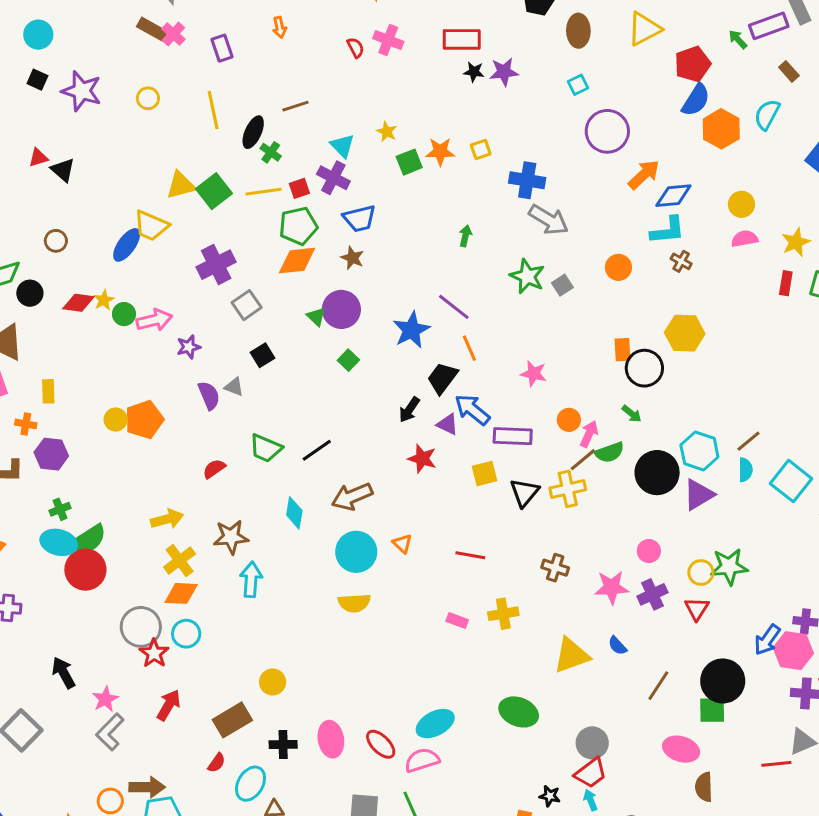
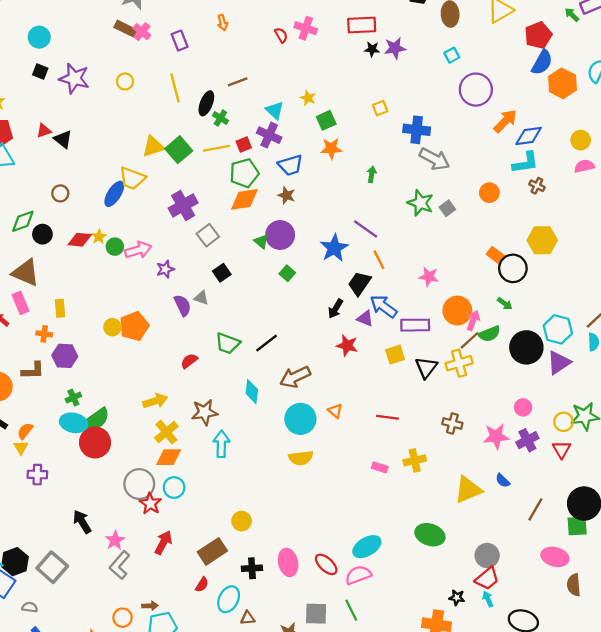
orange star: (440, 152) -> (331, 148), moved
orange rectangle: (622, 350) -> (496, 255), turned -48
orange circle: (569, 420) -> (457, 311), size x1.6
brown arrow: (147, 787) -> (150, 606), size x0.6

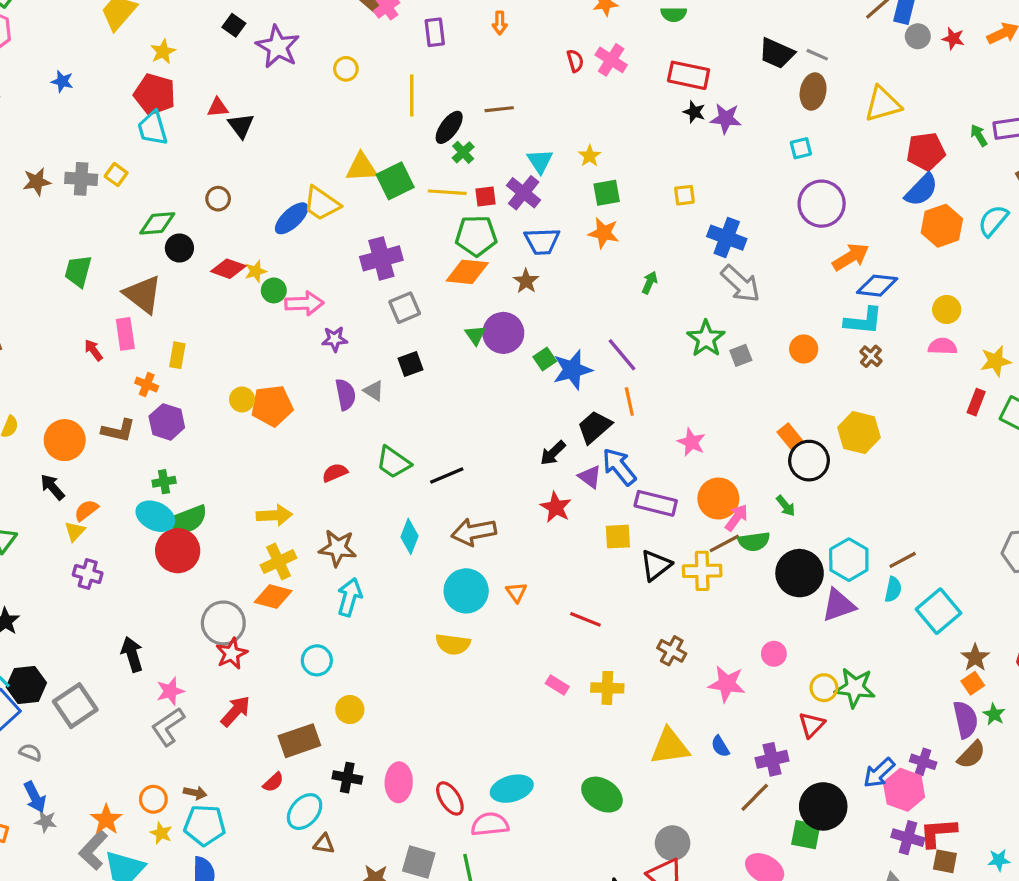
green square: (287, 273) -> (545, 359), moved
purple cross: (527, 440) -> (772, 759), moved
cyan circle: (174, 488) -> (317, 660), moved

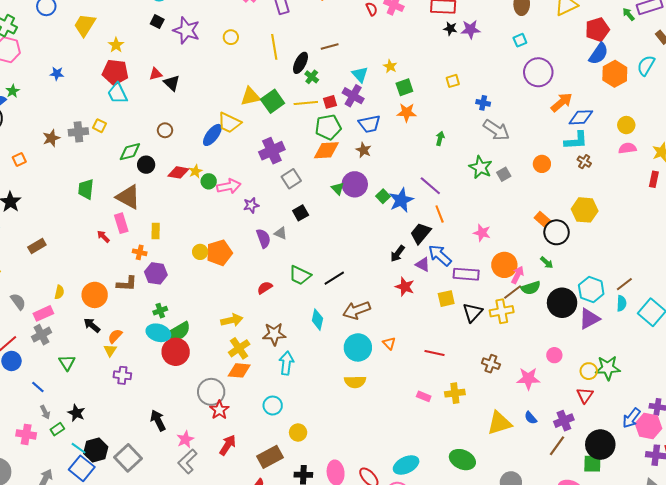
blue cross: (727, 238) -> (483, 103), size x0.6

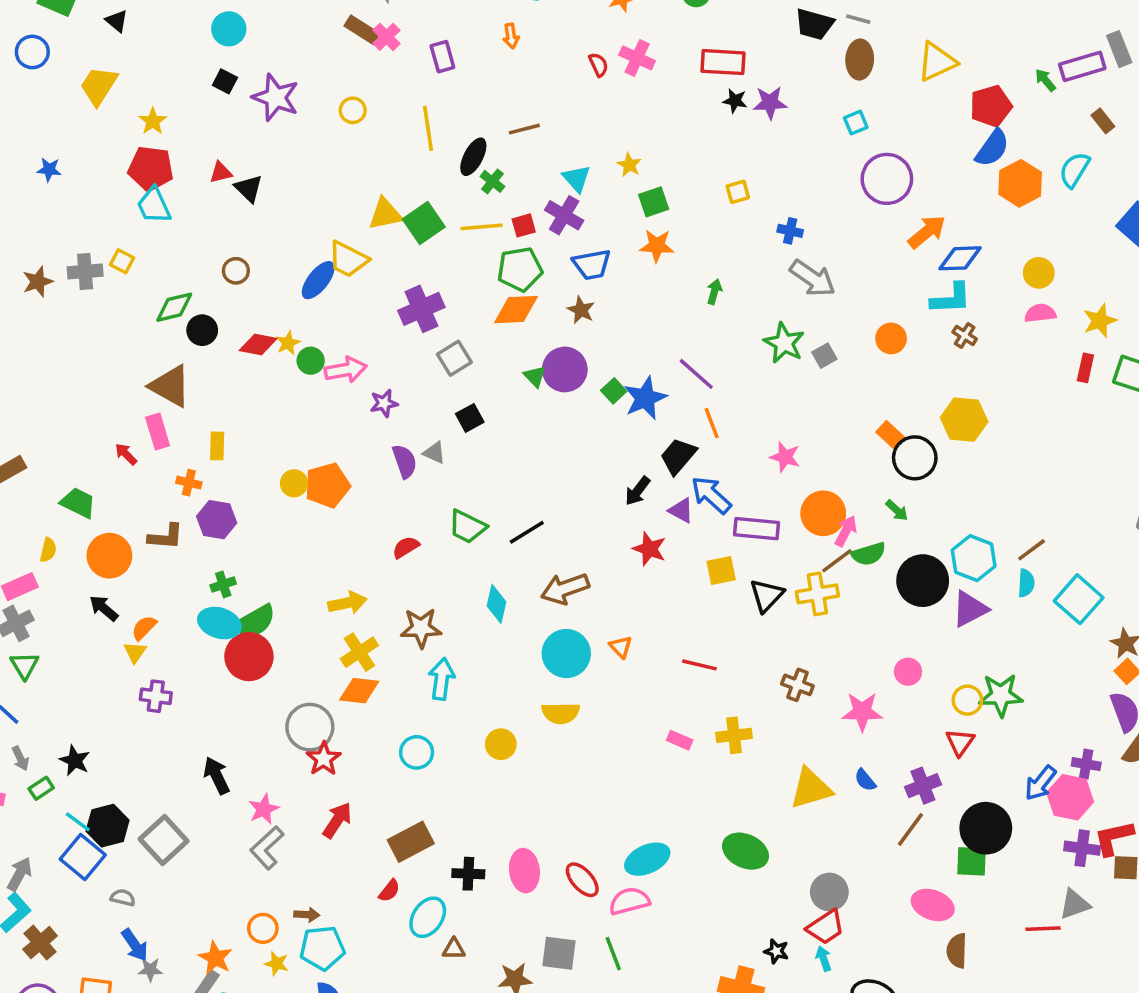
green trapezoid: (86, 189) -> (78, 503), moved, turned 110
green triangle: (67, 363) -> (25, 665), moved
yellow circle: (298, 433) -> (501, 744), moved

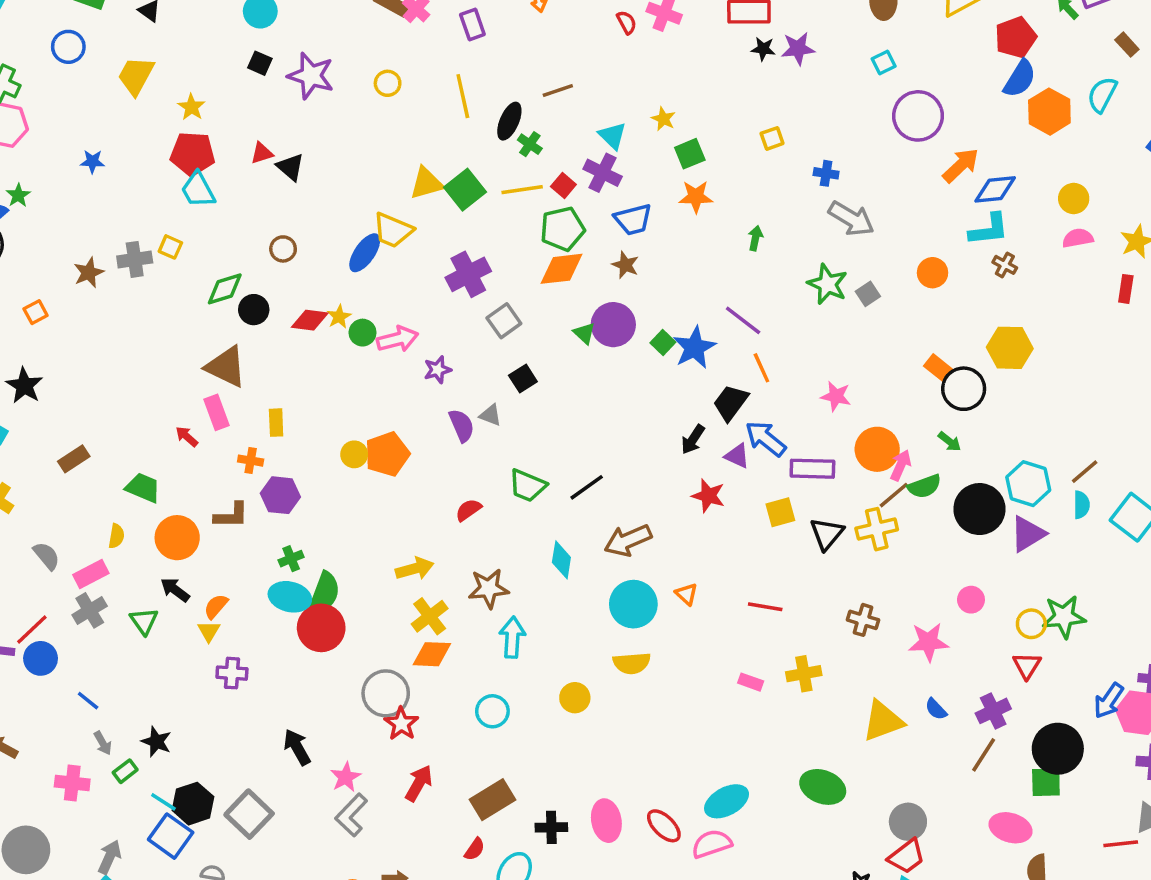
red square: (524, 225) -> (563, 185), turned -30
green semicircle: (254, 622) -> (324, 593), turned -36
green triangle: (25, 665) -> (144, 621), moved

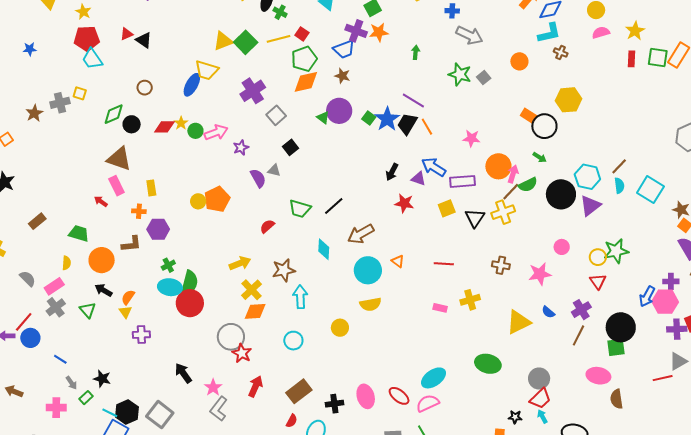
purple cross: (603, 173) -> (356, 31), moved
black trapezoid: (731, 403) -> (407, 124), moved

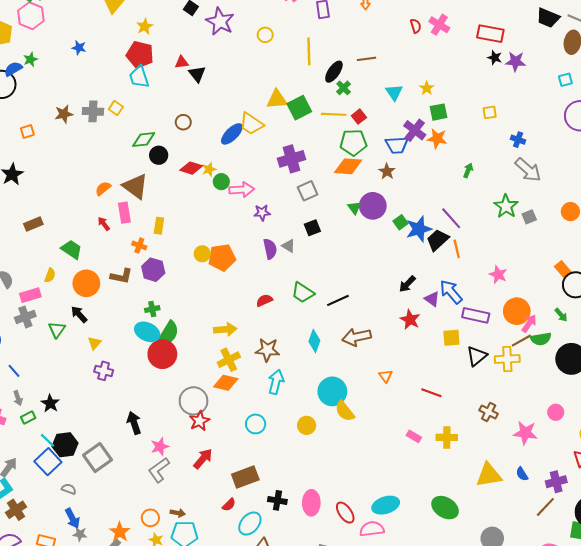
cyan circle: (368, 270) -> (332, 391), moved
orange semicircle: (128, 297) -> (103, 188), moved
yellow semicircle: (371, 304) -> (345, 411), turned 45

